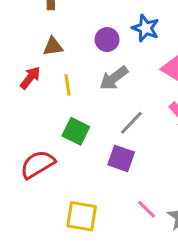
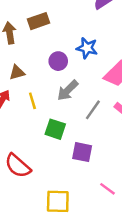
gray line: (131, 123) -> (93, 110), moved
green square: (76, 131) -> (55, 129), moved
red semicircle: (38, 164) -> (18, 166), turned -100

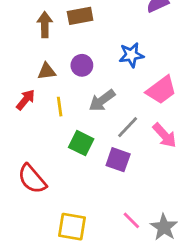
blue star: (87, 48) -> (131, 55), turned -30
purple circle: (58, 61) -> (82, 65), moved
purple square: (82, 152) -> (118, 160), moved

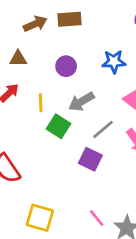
brown arrow: (45, 25) -> (35, 24), turned 60
brown triangle: (47, 71) -> (18, 59), moved
green square: (81, 143) -> (59, 126), moved

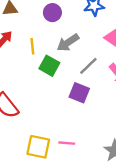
pink line: (97, 218) -> (67, 143), moved, turned -42

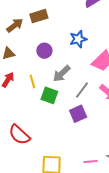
purple square: (79, 93) -> (78, 114), turned -36
pink line: (67, 143) -> (90, 162), moved

